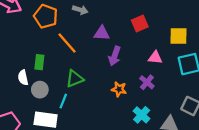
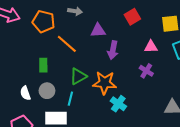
white semicircle: (23, 78) -> (25, 93), moved
orange star: (119, 89) -> (105, 83), moved, size x1.6
cyan cross: (142, 115) -> (118, 104), moved

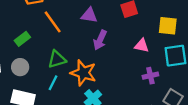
green rectangle: (43, 65) -> (22, 39), turned 40
purple cross: (146, 71) -> (150, 76), moved, turned 32
cyan line: (70, 99) -> (53, 83), moved

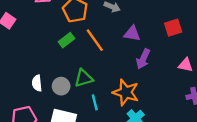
green rectangle: (22, 39) -> (67, 40), moved
green triangle: (57, 59) -> (84, 78), moved
cyan line: (53, 83) -> (95, 102), turned -42

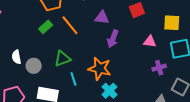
white semicircle: (37, 83) -> (16, 57), moved
gray circle: (61, 86) -> (34, 66), moved

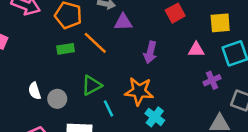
purple triangle: (102, 18) -> (123, 22), moved
green rectangle: (46, 27) -> (66, 49), turned 40

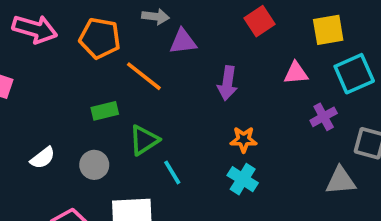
green rectangle: (66, 49) -> (105, 111), moved
white semicircle: (35, 91) -> (43, 158), moved, turned -105
orange star: (139, 91) -> (244, 140), moved, size x0.6

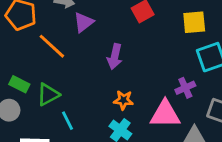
purple triangle: (183, 41) -> (84, 22), turned -35
pink triangle: (296, 73) -> (165, 114), moved, size x1.6
green rectangle: (105, 111) -> (19, 84), moved, turned 36

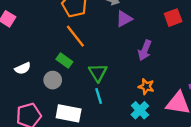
orange line: (52, 46) -> (75, 36), moved
green triangle: (48, 94) -> (98, 73), moved, turned -42

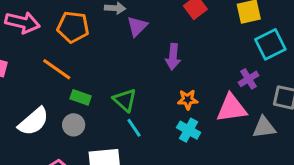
orange line: (75, 36) -> (57, 69), moved
white semicircle: (23, 68) -> (34, 121), size x1.6

